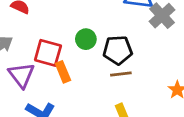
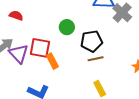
green circle: (86, 39) -> (67, 27), moved
purple triangle: (21, 75) -> (19, 54), moved

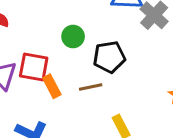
brown line: (96, 59) -> (91, 87), moved

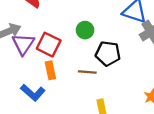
orange rectangle: (52, 86) -> (50, 70), moved

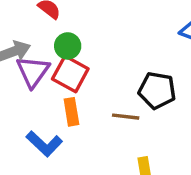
green circle: (85, 30) -> (68, 46), moved

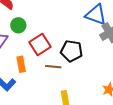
red square: (70, 74) -> (40, 45), moved, turned 30

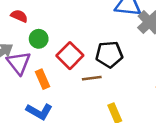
orange rectangle: (21, 64) -> (42, 79), moved

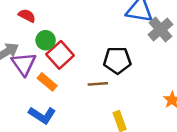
red square: (70, 56) -> (60, 55), moved
orange rectangle: (42, 79) -> (47, 82), turned -30

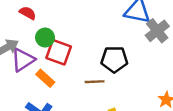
red square: (60, 55) -> (59, 52), turned -30
purple triangle: (24, 64) -> (23, 60), turned 30

